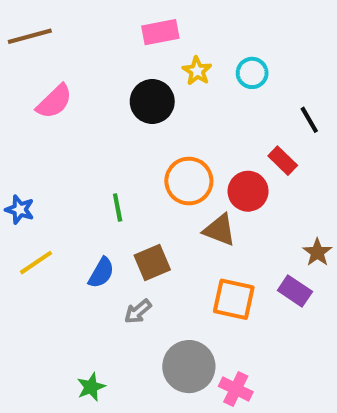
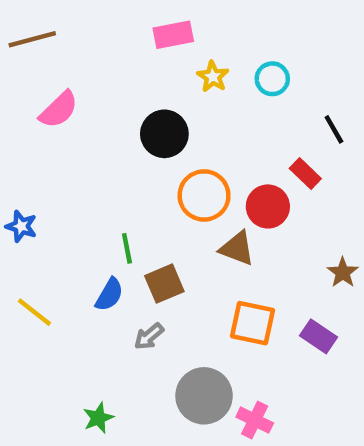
black circle: (152, 101) -> (164, 134), moved
green line: (118, 208) -> (127, 248), moved
yellow line: (36, 263) -> (34, 312), moved, turned 72
purple rectangle: (295, 291) -> (319, 336), moved

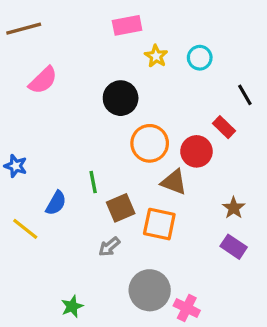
brown star: (343, 273) -> (234, 208), moved
blue semicircle: (109, 295) -> (56, 203), moved
orange square: (252, 323) -> (159, 224), moved

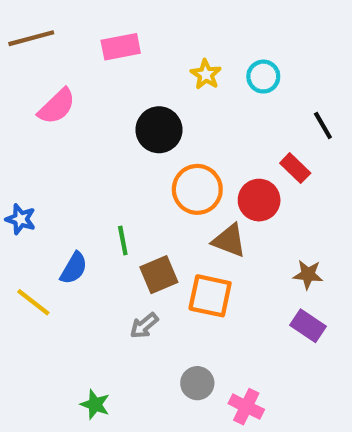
pink rectangle: (127, 25) -> (121, 47), moved
brown star: (234, 208) -> (308, 275), turned -30
gray circle: (150, 290) -> (197, 383), size x0.6
green star: (72, 306) -> (95, 404), turned -30

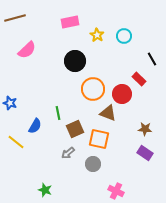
pink rectangle: (121, 47) -> (70, 22), moved
gray circle: (197, 383) -> (93, 164), moved

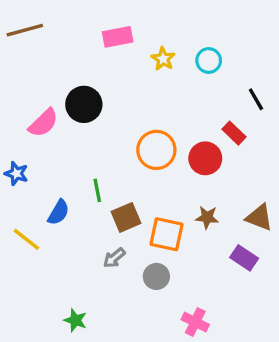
pink semicircle: (27, 50) -> (43, 123), moved
black circle: (75, 61) -> (84, 104), moved
brown triangle: (108, 113) -> (259, 217), moved
brown star: (145, 129) -> (207, 217), moved

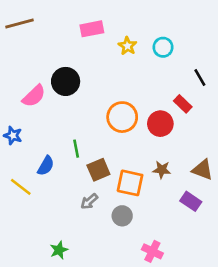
green star: (75, 320) -> (59, 250), turned 30

